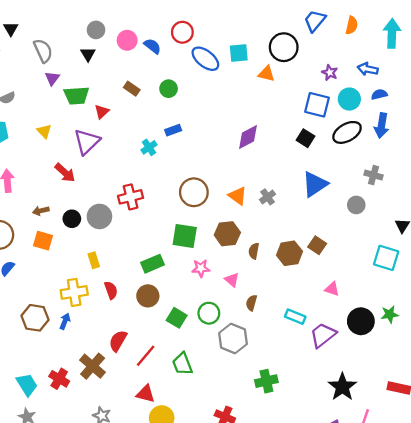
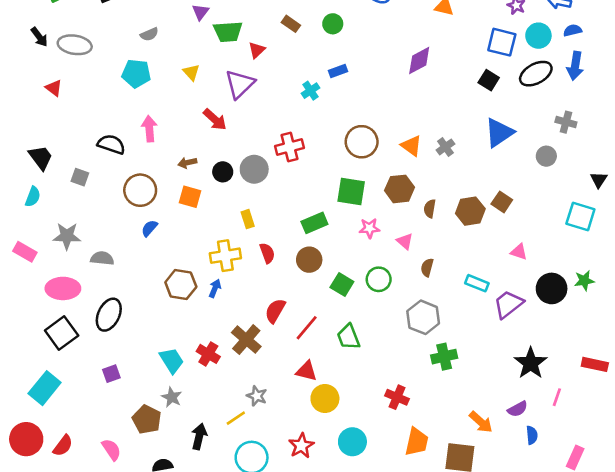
purple diamond: (248, 137) -> (419, 60), moved
gray hexagon: (233, 339) -> (423, 317), moved

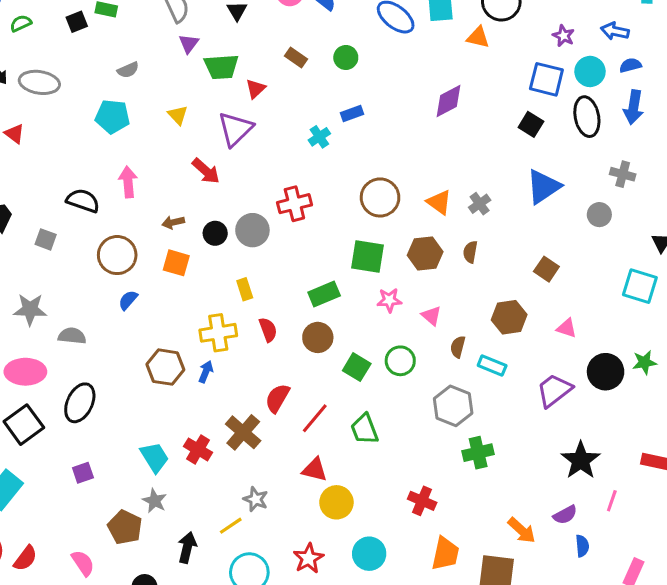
black ellipse: (536, 74) -> (587, 117), turned -72
brown semicircle: (430, 209) -> (470, 252), moved
brown hexagon: (470, 211) -> (509, 317), moved
cyan rectangle: (477, 283) -> (492, 365), moved

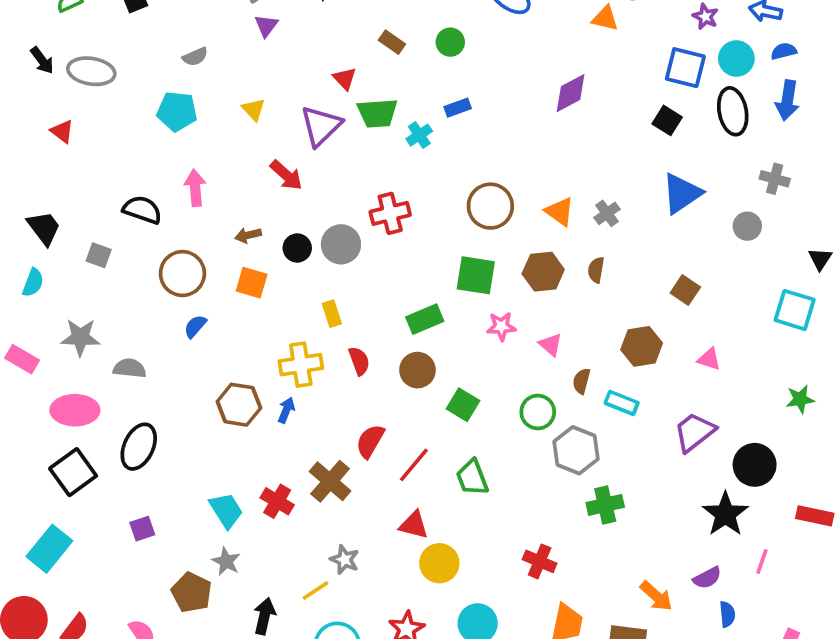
green trapezoid: (221, 67) -> (377, 113), moved
red triangle: (256, 89) -> (345, 79), turned -30
green circle: (400, 361) -> (538, 412), moved
black circle: (606, 372) -> (755, 465), moved

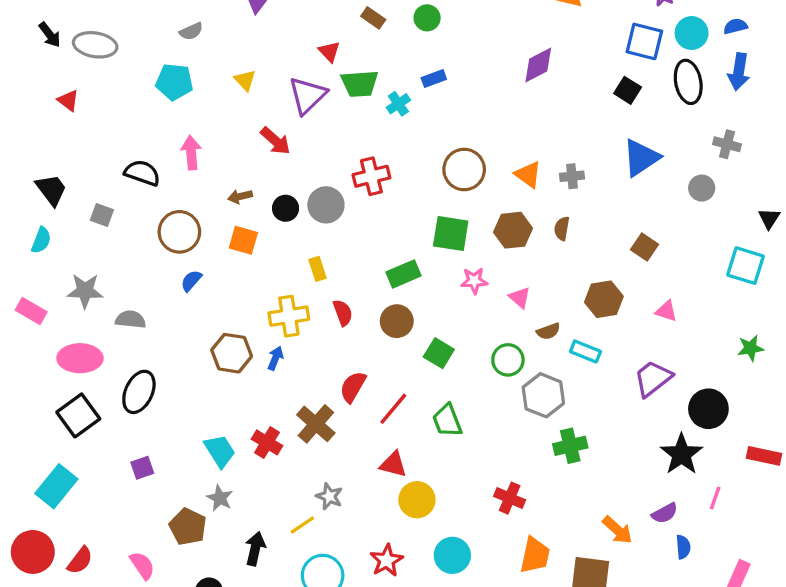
gray cross: (607, 213) -> (572, 176), turned 30
brown semicircle: (581, 381) -> (548, 331), turned -125

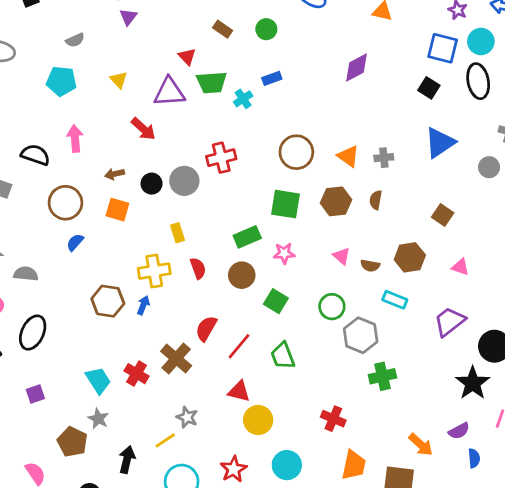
purple triangle: (307, 95) -> (169, 92), turned 40
pink star: (474, 281) -> (284, 253), moved
brown semicircle: (548, 331) -> (370, 266), moved, turned 30

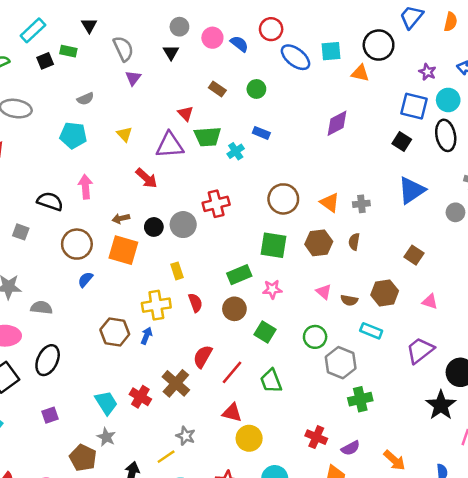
blue rectangle: (272, 78) -> (261, 133), turned 42
orange square: (117, 210) -> (123, 250), size x1.4
purple semicircle: (459, 431) -> (350, 448), moved

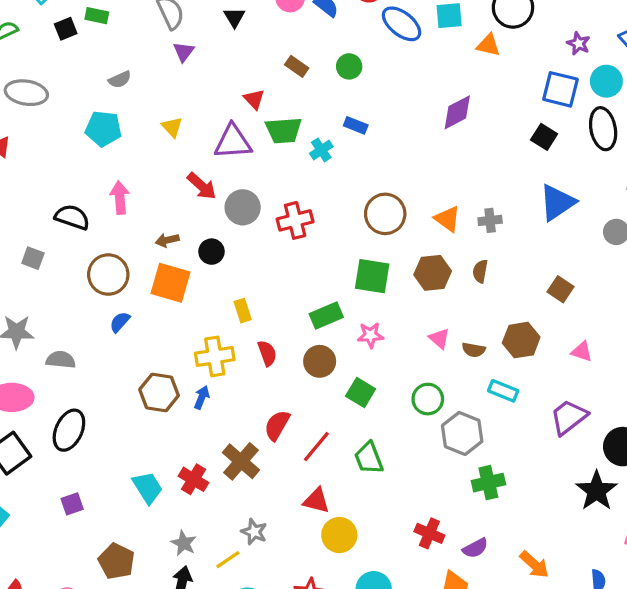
gray circle: (183, 225) -> (243, 207), moved
gray star: (106, 437) -> (184, 543), moved

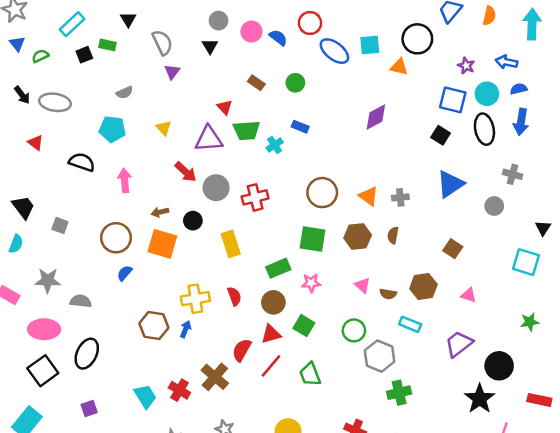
black semicircle: (72, 217) -> (82, 162), moved
yellow rectangle: (243, 311) -> (231, 244), moved, size x1.5
red triangle: (316, 501) -> (271, 334), moved, turned -30

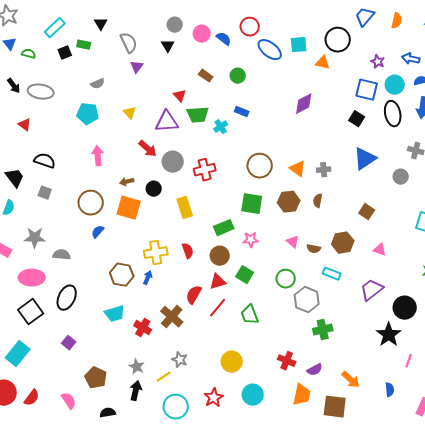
green semicircle: (40, 56) -> (29, 54), turned 40
black semicircle: (82, 162) -> (45, 161), moved
cyan trapezoid: (145, 396) -> (115, 314), moved, turned 105
purple square: (89, 409) -> (69, 343), turned -32

